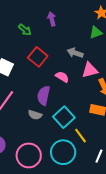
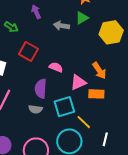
gray arrow: (75, 53) -> (61, 26), moved
pink triangle: (90, 70) -> (78, 82), moved
cyan square: (64, 117) -> (64, 107), turned 35

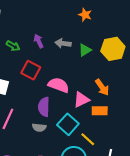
purple arrow: (36, 12) -> (39, 41), moved
green triangle: (82, 18) -> (85, 50), moved
pink semicircle: (56, 67) -> (59, 85), size x1.5
cyan square: (64, 107) -> (68, 124), turned -30

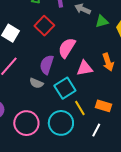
pink semicircle: (59, 85) -> (67, 48), turned -95
orange rectangle: (100, 111) -> (103, 106), moved

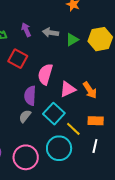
orange arrow: (108, 62) -> (90, 90), moved
gray semicircle: (36, 83) -> (25, 116), turned 120

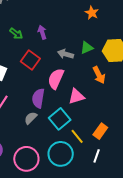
gray arrow: (50, 33) -> (66, 54), moved
orange arrow: (90, 90) -> (99, 75), moved
orange rectangle: (96, 121) -> (100, 131), turned -63

